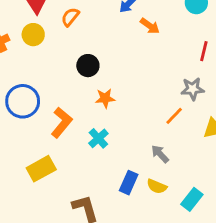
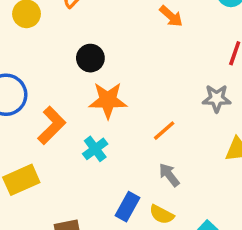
orange star: (105, 98) -> (108, 100), size x1.5
orange line: (174, 116) -> (164, 131), moved

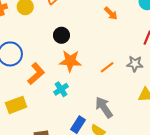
orange line: (164, 131) -> (107, 67), moved
gray arrow: (169, 175) -> (104, 107), size x1.5

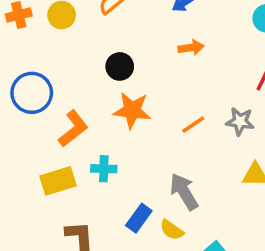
orange arrow: (111, 13) -> (191, 48), moved, turned -56
cyan cross: (61, 89) -> (104, 169), moved, turned 32
yellow rectangle: (16, 105) -> (58, 181), moved

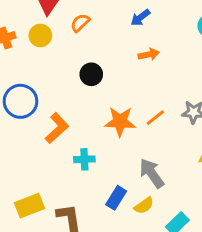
orange star: (132, 110) -> (120, 122), moved
yellow rectangle: (58, 181) -> (29, 206), moved
yellow semicircle: (172, 230) -> (144, 206), turned -66

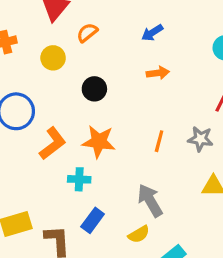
yellow circle: (40, 35) -> (53, 58), moved
orange line: (155, 118) -> (159, 141), turned -42
orange star: (120, 122) -> (99, 142), moved
blue rectangle: (116, 198) -> (93, 220), moved

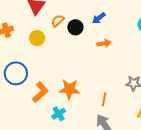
black circle: (94, 89) -> (75, 27), moved
orange line: (159, 141) -> (104, 99), moved
cyan cross: (79, 179) -> (59, 114), turned -32

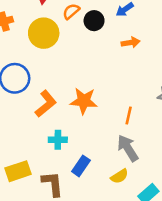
yellow circle: (37, 38) -> (44, 33), size x1.5
cyan cross: (59, 114) -> (58, 140), moved, turned 32

